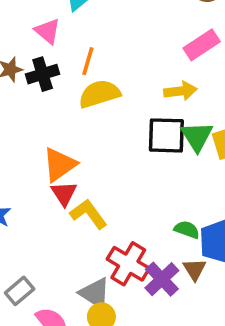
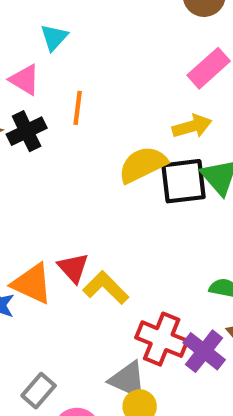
yellow semicircle: (99, 94) -> (143, 165), moved
orange triangle: (59, 164) -> (32, 284), moved, turned -51

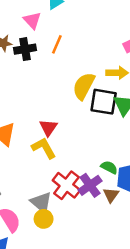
yellow semicircle: (143, 165) -> (84, 86), turned -52
red triangle: (73, 268) -> (48, 128), moved
purple cross: (204, 351) -> (90, 185), moved

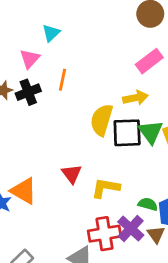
pink triangle: (32, 20) -> (30, 59), turned 36
yellow L-shape: (44, 148) -> (106, 188), moved, turned -40
red cross: (66, 185) -> (105, 234), turned -36

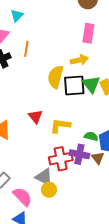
pink rectangle: (149, 61) -> (88, 33), turned -42
purple cross: (131, 228) -> (79, 154), turned -30

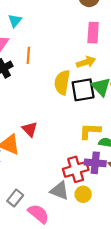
red triangle: (35, 116) -> (30, 129), moved
yellow L-shape: (60, 126) -> (90, 131), moved
yellow circle: (49, 190) -> (83, 194), moved

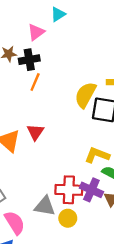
orange line: (28, 55) -> (35, 82), moved
gray triangle: (60, 191) -> (45, 206), turned -30

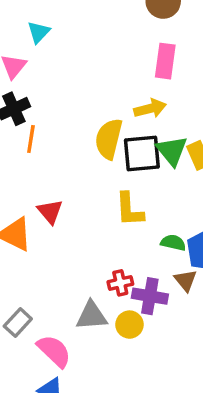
yellow L-shape: (97, 155) -> (129, 210), moved, turned -100
red cross: (69, 190) -> (120, 283), size x0.6
purple cross: (91, 190) -> (150, 296), moved

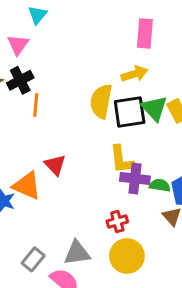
purple cross: (150, 296) -> (135, 179), moved
gray triangle: (92, 316) -> (77, 253), moved
yellow circle: (129, 325) -> (127, 256), size x1.5

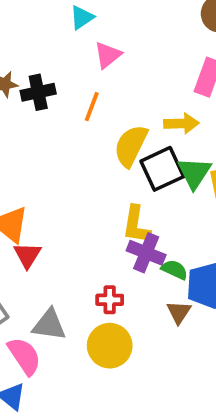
pink triangle: (18, 45) -> (108, 55), moved
orange line: (36, 105) -> (92, 107), moved
black square: (130, 112) -> (162, 169), turned -32
red triangle: (55, 165) -> (27, 255), moved

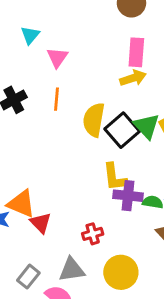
yellow arrow: (181, 123) -> (133, 78), moved
red cross: (110, 300) -> (93, 234), moved

